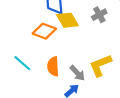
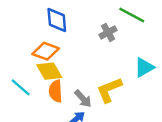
yellow diamond: (67, 20) -> (49, 71), moved

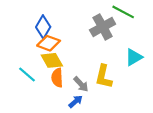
blue diamond: (57, 20) -> (43, 27), moved, turned 35
gray cross: (108, 32) -> (103, 27), size x1.6
yellow L-shape: (109, 90) -> (104, 77), turned -55

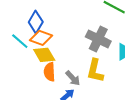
gray cross: (103, 27) -> (98, 39), moved, turned -35
cyan line: (27, 74) -> (20, 41), moved

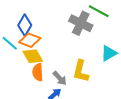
gray cross: (98, 39) -> (81, 23), moved

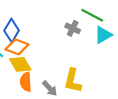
gray cross: (81, 23) -> (73, 28), size x0.6
cyan triangle: (109, 53) -> (103, 35), moved

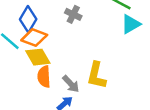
gray cross: (73, 28) -> (73, 14), moved

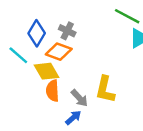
gray cross: (73, 14) -> (67, 31), moved
orange diamond: (34, 38) -> (59, 52), moved

